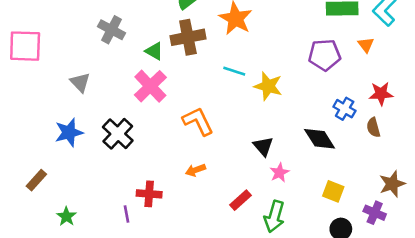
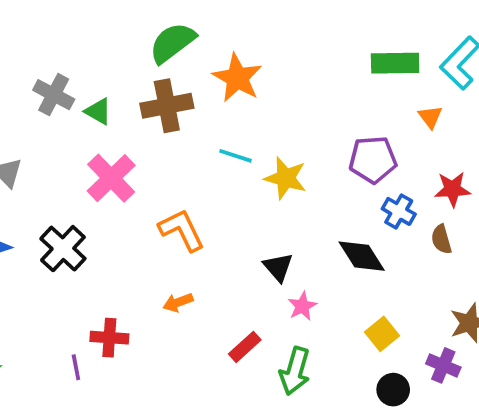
green triangle: (154, 51) -> (98, 111), moved
purple pentagon: (325, 55) -> (373, 160), moved
yellow square: (333, 191) -> (382, 334), turned 30

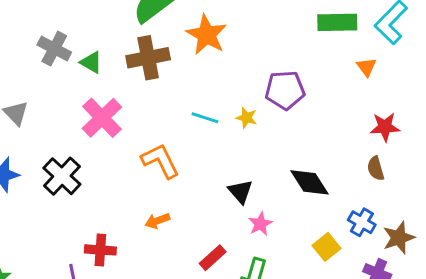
cyan line: (235, 156) -> (205, 118), moved
purple pentagon: (373, 160) -> (285, 90), moved
yellow star: (286, 178) -> (246, 118), size x0.6
blue cross: (399, 211) -> (362, 222), moved

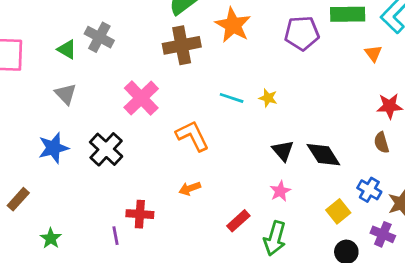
green triangle: (91, 62) -> (67, 49), moved
purple pentagon: (285, 90) -> (302, 33), moved
black triangle: (240, 192) -> (283, 151), moved

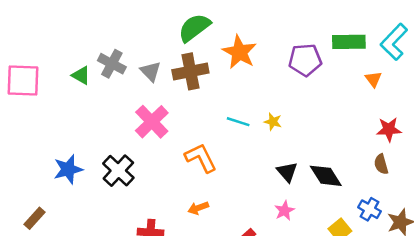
gray triangle: (66, 94) -> (151, 71), moved

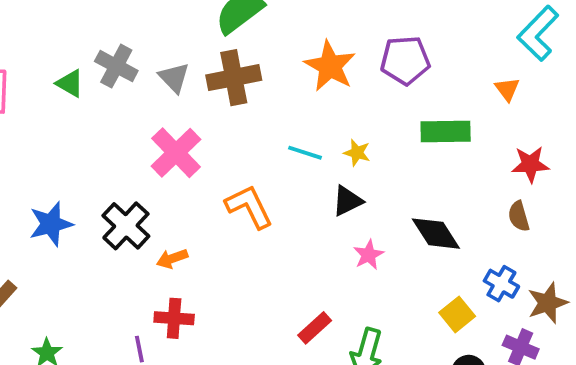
green rectangle: (349, 42) -> (446, 132), moved
orange star: (239, 52) -> (330, 66), moved
black triangle: (287, 172) -> (347, 201), moved, turned 45
orange arrow: (198, 208) -> (172, 259), moved
pink star: (284, 211) -> (369, 255), moved

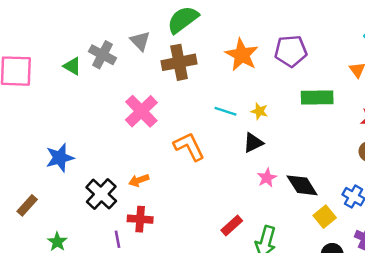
gray triangle: (174, 78) -> (140, 41), moved
black cross: (126, 226) -> (101, 194), moved
black diamond: (436, 234) -> (302, 185), moved

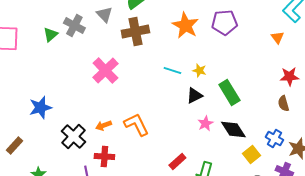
green triangle: (72, 66) -> (50, 34), turned 49
green rectangle: (317, 97) -> (229, 92), moved, turned 60
orange L-shape: (189, 146) -> (136, 124), moved

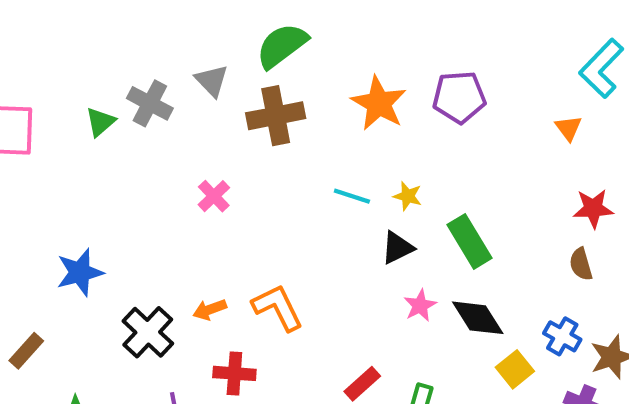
pink cross: (105, 70) -> (214, 196), size x0.6
red cross: (104, 156) -> (234, 373), moved

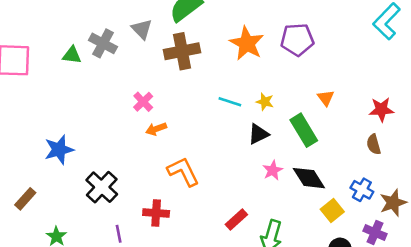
green triangle: (100, 122) -> (72, 55), turned 48
orange triangle: (568, 128) -> (326, 98), moved
orange arrow: (210, 310) -> (156, 129), moved

